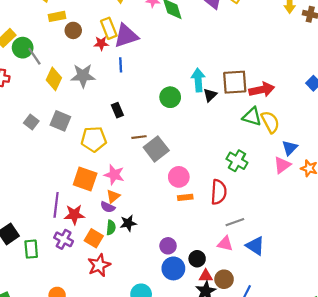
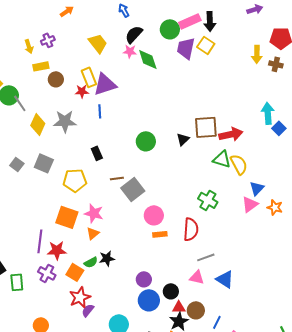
cyan arrow: (198, 80) -> (268, 113), moved
purple semicircle: (108, 207) -> (88, 310), moved, turned 104
green semicircle: (111, 228) -> (91, 262), turned 56

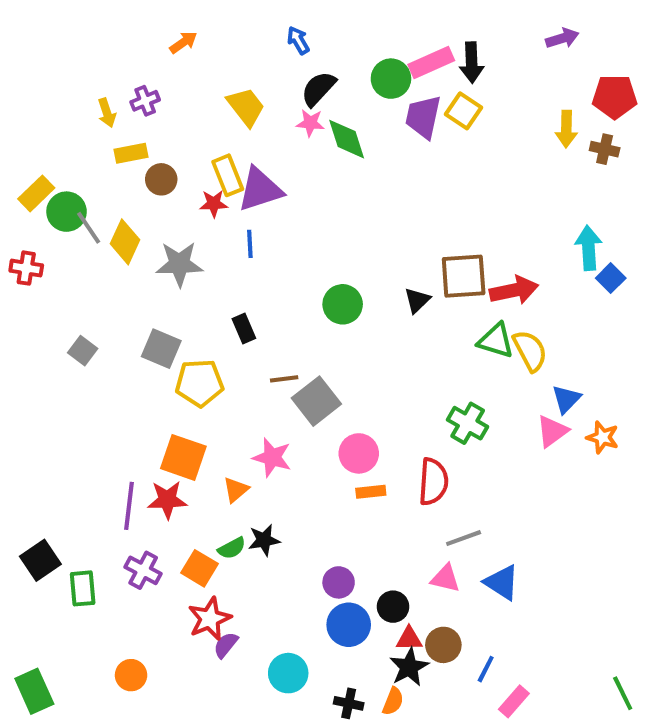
yellow diamond: (38, 124) -> (125, 242), moved
gray square: (44, 163) -> (161, 349), moved
pink star: (94, 213) -> (272, 457), moved
red star: (57, 250) -> (167, 500), moved

